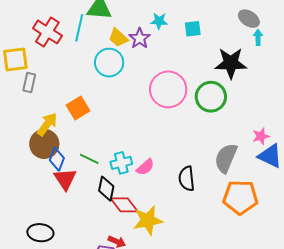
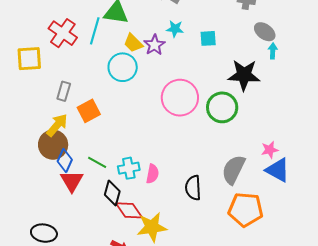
gray rectangle: (29, 83) -> (64, 91), moved
pink semicircle: (145, 167) -> (152, 174), turned -42

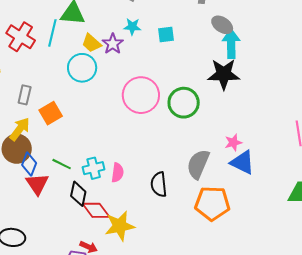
cyan arrow: (273, 51) -> (231, 44), size x1.8
black star: (244, 75) -> (224, 74), moved

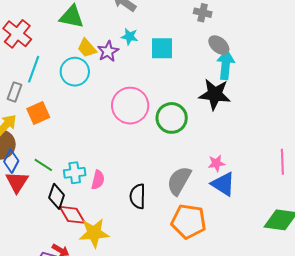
cyan line: (52, 33) -> (34, 69), moved
cyan square: (166, 35) -> (162, 48), size x1.4

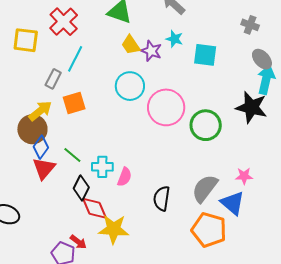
purple star: (108, 51) -> (151, 51), turned -30
cyan circle: (75, 72) -> (130, 86), moved
blue triangle: (223, 184) -> (233, 203), moved

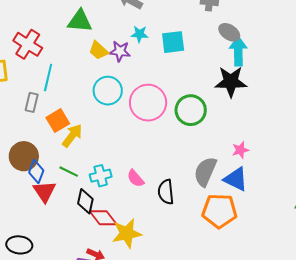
yellow arrow: (40, 111) -> (72, 136), moved
pink semicircle: (124, 177) -> (135, 178), moved, turned 132

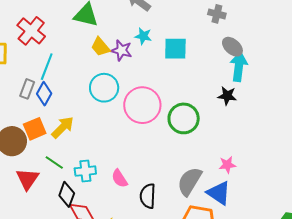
black star: (231, 82) -> (227, 96), size x0.6
orange square: (58, 121) -> (35, 129), moved
blue diamond: (36, 171) -> (44, 94), moved

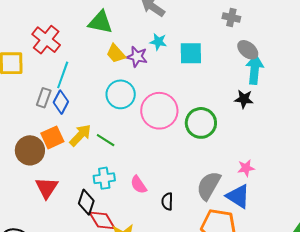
green line: (54, 163) -> (106, 140), moved
black semicircle: (148, 196) -> (167, 201), size x0.7

